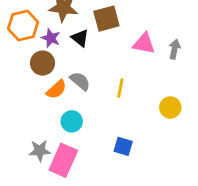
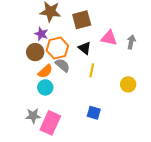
orange hexagon: (23, 26) -> (57, 48), moved
black triangle: (80, 38) -> (85, 48), moved
cyan circle: (72, 121) -> (45, 87), moved

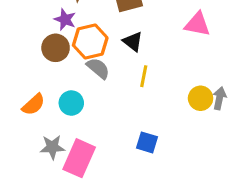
pink triangle: (109, 38) -> (197, 24), moved
gray arrow: (131, 42) -> (219, 98), moved
orange semicircle: (45, 71) -> (33, 105), moved

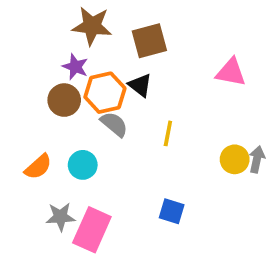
black triangle: (133, 42) -> (140, 85), moved

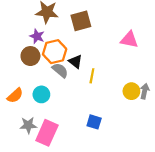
black triangle: (140, 85) -> (75, 62), moved

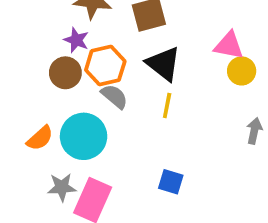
black triangle: (75, 62) -> (163, 64), moved, size x1.5
yellow circle: (131, 91) -> (242, 71), moved
cyan circle: (41, 94) -> (84, 136), size x1.6

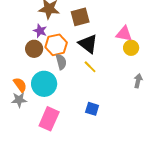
gray semicircle: (114, 96) -> (61, 62), turned 35
yellow line: (167, 105) -> (90, 67), turned -56
orange semicircle: (40, 138) -> (20, 85), turned -84
gray star: (62, 187) -> (19, 100), moved

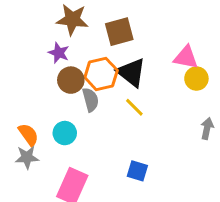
orange hexagon: (56, 45) -> (101, 74), moved
brown circle: (34, 49) -> (71, 80), moved
cyan circle: (44, 84) -> (65, 133), size x0.6

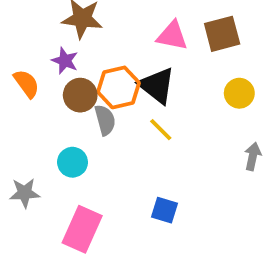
brown square: (119, 32) -> (222, 34), moved
pink triangle: (186, 57) -> (172, 36), moved
orange semicircle: (28, 135) -> (26, 84), moved

